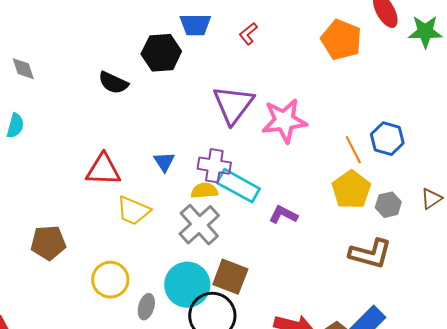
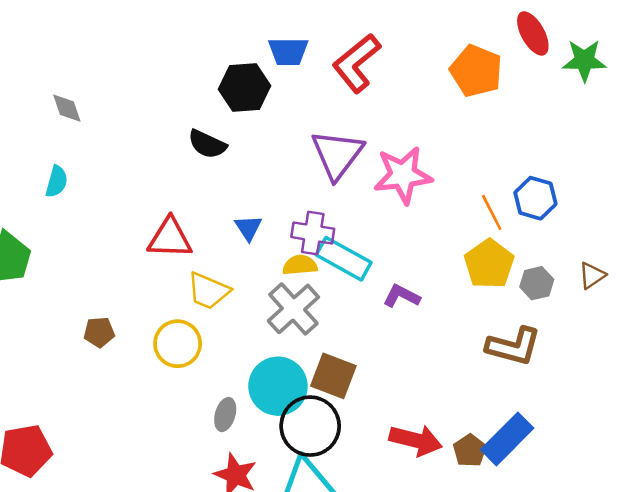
red L-shape: (248, 34) -> (357, 63), size x2.0
black semicircle: (113, 83) -> (207, 144), moved
brown pentagon: (48, 243) -> (99, 332), size x0.7
yellow circle: (110, 280) -> (178, 344), moved

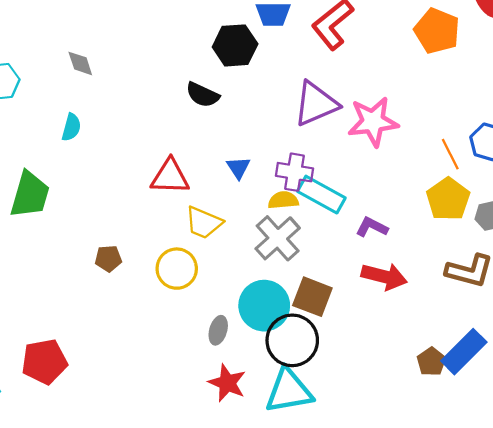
purple triangle: (337, 154) -> (316, 104), turned 30
red arrow: (416, 440) -> (384, 276), moved

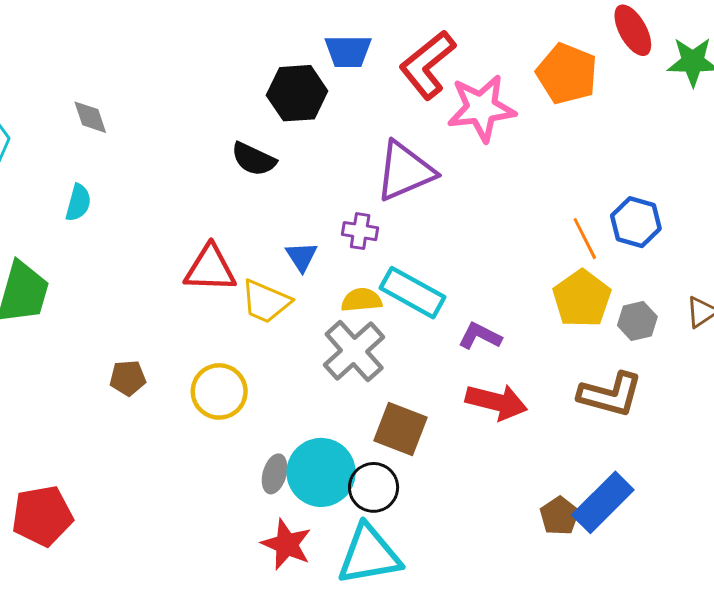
pink star: (373, 122) -> (481, 108), moved
purple cross: (294, 172) -> (360, 231), moved, size x0.7
yellow trapezoid: (204, 223) -> (266, 302), moved
cyan circle: (264, 306) -> (321, 472), moved
black circle: (292, 340) -> (374, 487), size x0.7

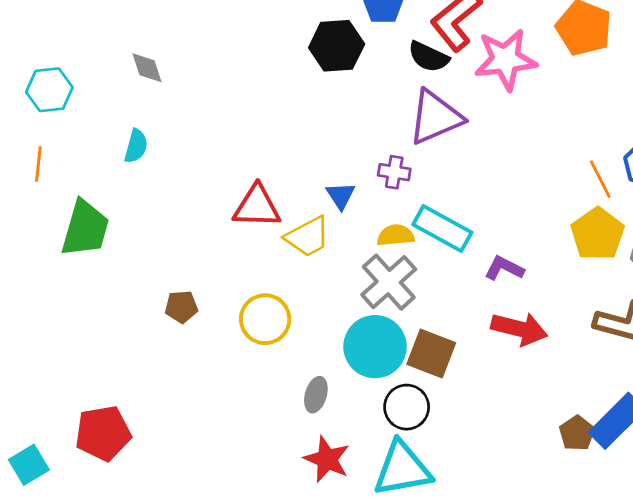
black semicircle: (254, 159) -> (429, 57), moved
yellow trapezoid: (266, 302) -> (308, 237), turned -51
cyan circle: (321, 472) -> (375, 347), moved

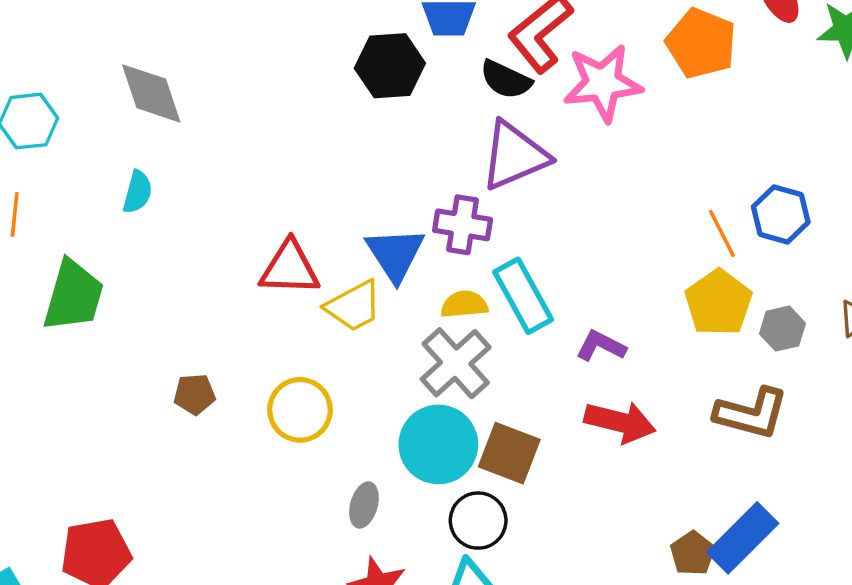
gray diamond: (147, 68) -> (151, 93), size x1.6
purple cross: (394, 172) -> (463, 225), size x1.4
blue triangle: (341, 196) -> (395, 254), size x1.6
cyan rectangle: (442, 229) -> (523, 296), turned 32

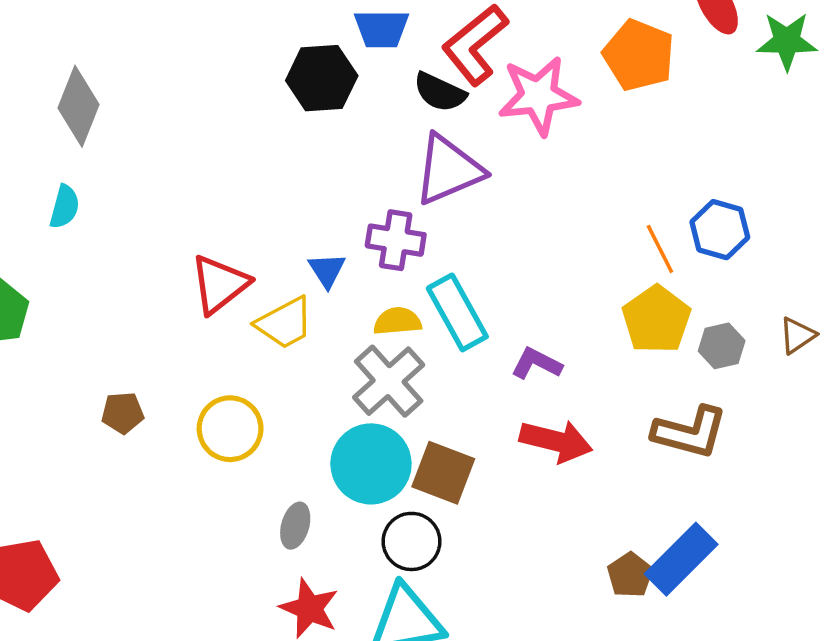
gray diamond: (151, 93) -> (79, 106), turned 40
blue triangle: (395, 254) -> (327, 270), size x0.6
red triangle: (290, 268) -> (219, 284), turned -40

